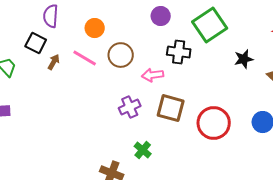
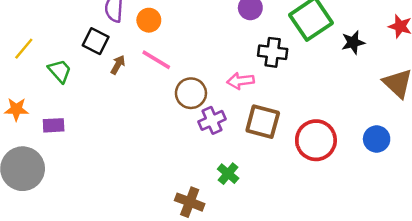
orange circle: (95, 28) -> (149, 20), moved
brown circle: (121, 55) -> (191, 93), moved
black star: (244, 59) -> (353, 42), moved

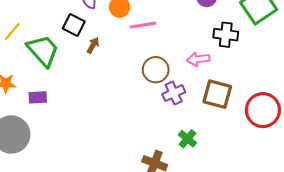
pink line: (156, 60) -> (143, 25), moved, turned -40
green trapezoid: (60, 71) -> (43, 51), size x1.6

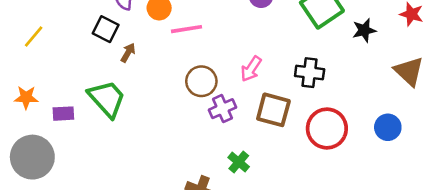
black cross: (226, 35) -> (310, 73), moved
green trapezoid: (43, 51) -> (107, 99), moved
pink arrow: (198, 59) -> (251, 69), turned -50

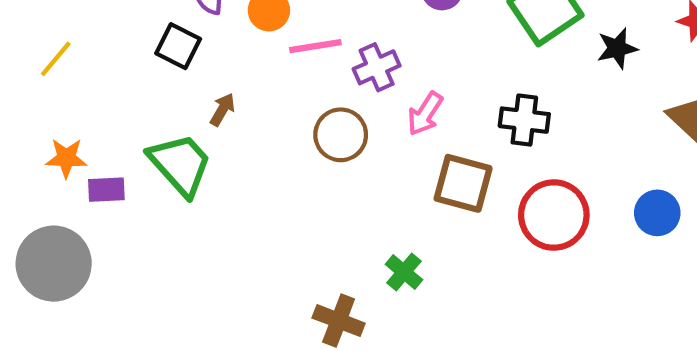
brown arrow: (128, 53) -> (222, 109), moved
orange star: (26, 97) -> (66, 158), moved
purple cross: (223, 109) -> (377, 67), moved

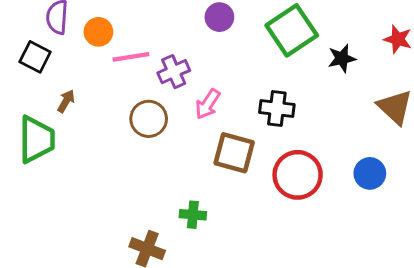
green trapezoid: (180, 164) -> (37, 139), turned 42
green cross: (404, 272) -> (193, 215), turned -35

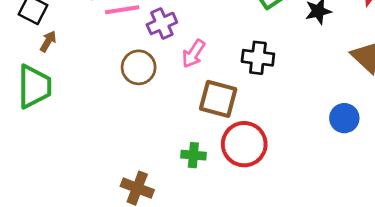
brown arrow: (66, 101) -> (48, 41), moved
red circle: (298, 175) -> (244, 144), moved
green cross: (193, 215) -> (193, 155), moved

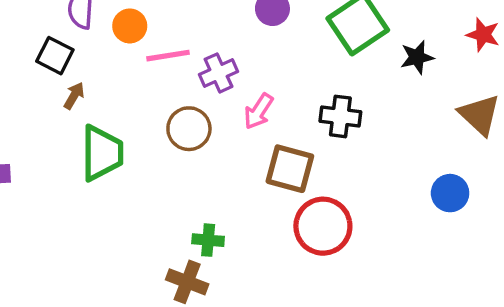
green trapezoid: (34, 87) -> (102, 153), moved
green cross: (193, 155) -> (208, 240), moved

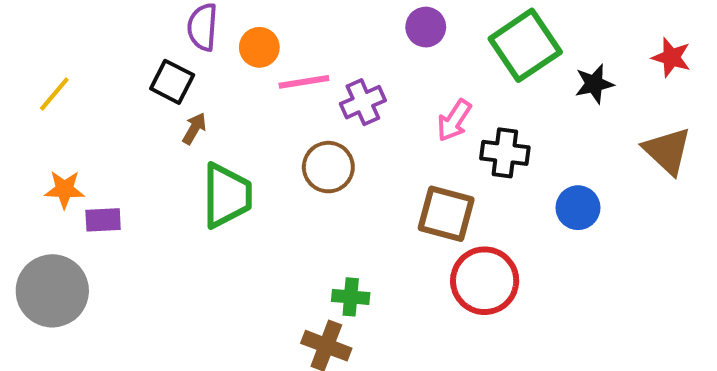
pink arrow: (259, 111) -> (454, 120), moved
blue circle: (450, 193) -> (578, 208), moved

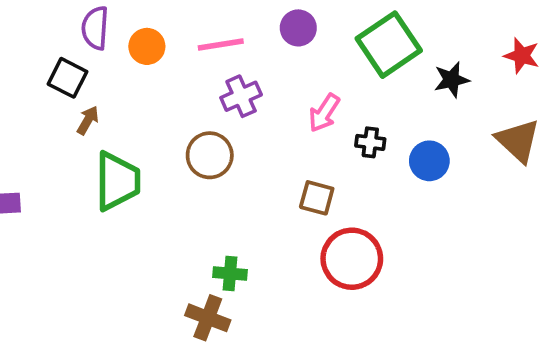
pink line: (304, 82) -> (221, 45), moved
black cross: (505, 153) -> (370, 142), size x0.7
blue circle: (578, 208) -> (429, 161), moved
brown square: (446, 214) -> (317, 198), size x0.7

